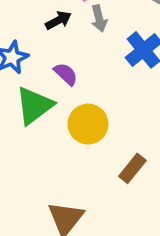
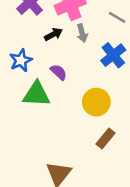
green triangle: (34, 106) -> (36, 94), turned 40
yellow circle: (88, 124) -> (96, 102), moved

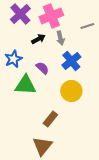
gray line: (117, 17) -> (87, 26), turned -48
blue cross: (113, 55) -> (71, 61), moved
brown rectangle: (105, 139) -> (50, 119), moved

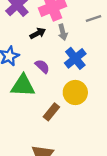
brown rectangle: (50, 119) -> (51, 112), moved

